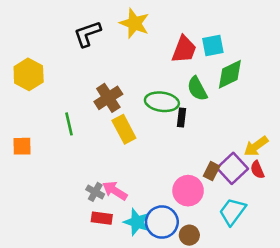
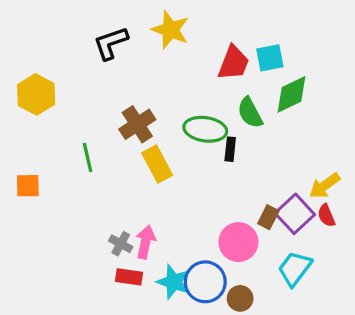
pink arrow: (115, 191) -> (146, 242), turned 70

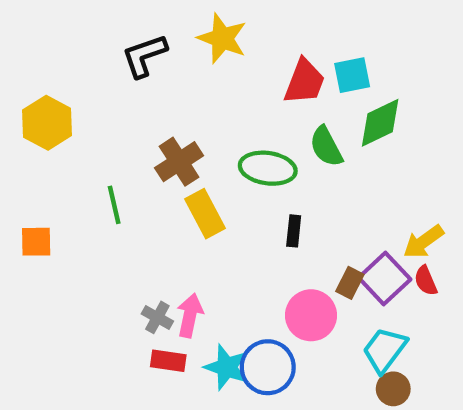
black rectangle: (230, 149) -> (294, 231), moved
brown circle: (240, 298) -> (393, 389), moved

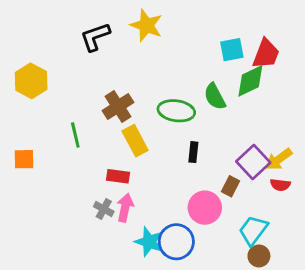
red trapezoid: (304, 82) -> (266, 54), moved
purple square: (385, 279) -> (253, 162), moved
red semicircle: (426, 281) -> (280, 185), turned -60
red rectangle: (168, 361) -> (118, 176), moved

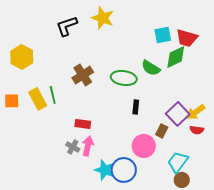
red trapezoid: (266, 54) -> (187, 38), turned 85
green semicircle: (215, 97) -> (151, 68), turned -30
yellow rectangle: (135, 141) -> (38, 99), moved
orange square: (24, 159) -> (12, 101), moved

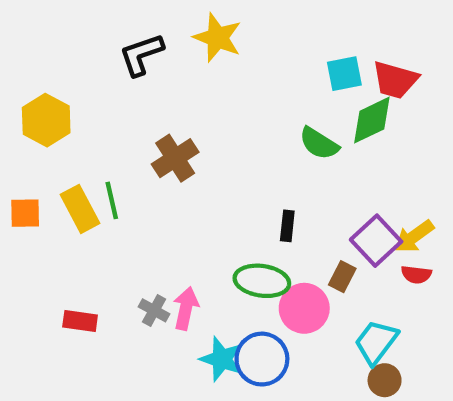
green ellipse: (124, 78) -> (262, 281), moved
red rectangle: (83, 124) -> (80, 321), moved

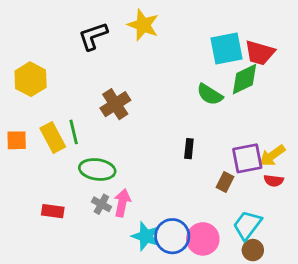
cyan square: (344, 74) -> (226, 49), size x1.4
purple square: (376, 241) -> (247, 158), turned 32
green ellipse: (262, 281) -> (97, 169), moved
pink circle: (304, 308) -> (203, 239), moved

